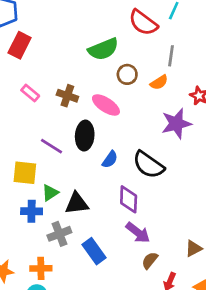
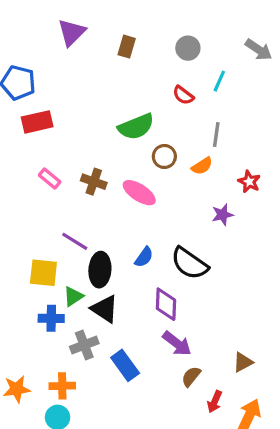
red semicircle: (143, 23) -> (183, 95), size x0.6
red rectangle: (20, 45) -> (37, 122), turned 50
purple star: (176, 124) -> (222, 215), size x0.6
black ellipse: (85, 136) -> (100, 270), moved
black triangle: (77, 203) -> (105, 309), turned 40

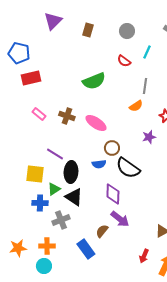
brown circle: (164, 156) -> (112, 148), moved
blue semicircle: (144, 257) -> (99, 164), turned 48
blue rectangle: (125, 365) -> (86, 249), moved
brown semicircle: (191, 376) -> (102, 231), moved

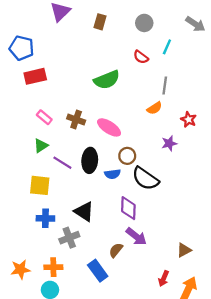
black ellipse: (71, 172) -> (90, 160), moved
green triangle: (54, 189) -> (41, 146), moved

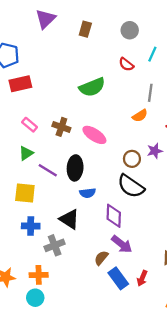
brown circle: (127, 156) -> (132, 159), moved
blue semicircle: (112, 174) -> (88, 193), moved
blue rectangle: (98, 271) -> (118, 278), moved
red arrow: (164, 279) -> (142, 278), moved

